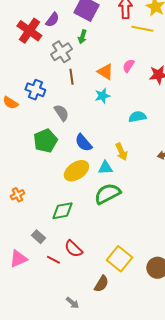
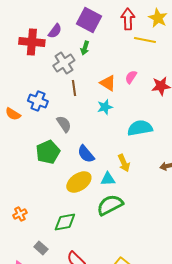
red cross: (29, 31) -> (32, 42), turned -30
cyan semicircle: (137, 117) -> (140, 128), size x1.4
orange cross: (17, 195) -> (20, 214), moved

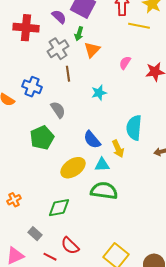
purple semicircle: (55, 31) -> (59, 17), moved, turned -84
orange triangle: (108, 83) -> (92, 50), moved, turned 42
cyan semicircle: (140, 128) -> (134, 128), moved, turned -75
blue semicircle: (86, 154) -> (92, 140), moved
green semicircle: (110, 205) -> (104, 191), turned 36

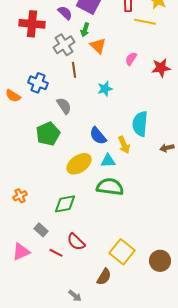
orange triangle: (92, 50) -> (98, 46), turned -30

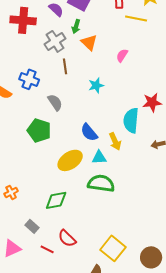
red star: (161, 68) -> (152, 102), moved
green pentagon: (48, 134) -> (39, 130), turned -30

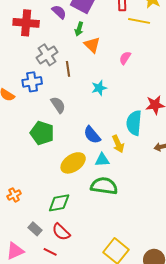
gray cross: (55, 41) -> (47, 55), moved
blue cross: (29, 79) -> (32, 82), turned -30
red semicircle: (67, 238) -> (61, 232), moved

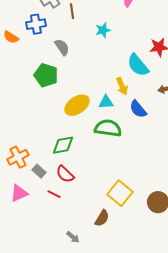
cyan semicircle: (134, 123) -> (138, 65), turned -45
blue semicircle: (92, 135) -> (138, 109), moved
orange cross: (14, 195) -> (18, 157), moved, size x1.5

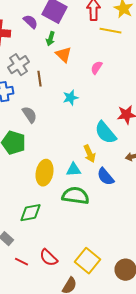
yellow ellipse: (77, 105) -> (45, 173), turned -45
red semicircle: (65, 174) -> (49, 258), moved

